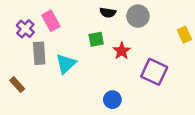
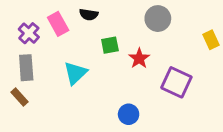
black semicircle: (108, 13) -> (89, 15), moved
gray rectangle: (39, 53) -> (26, 68), moved

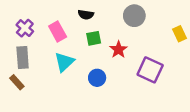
black semicircle: (89, 15) -> (86, 15), moved
pink rectangle: (58, 24) -> (58, 31), moved
blue circle: (129, 114) -> (97, 78), moved

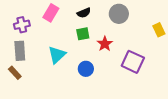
black semicircle: (86, 15) -> (84, 13), moved, turned -32
purple cross: (25, 28) -> (22, 25), turned 35
pink rectangle: (58, 31) -> (51, 13), moved, turned 60

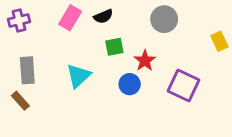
black semicircle: (84, 13) -> (103, 16), moved
purple cross: (22, 25) -> (19, 21), moved
blue circle: (86, 69) -> (130, 84), moved

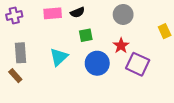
pink rectangle: (70, 18) -> (53, 13), turned 54
red star: (145, 61) -> (121, 46), moved
blue circle: (130, 84) -> (97, 63), size x1.5

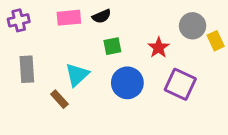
gray circle: (123, 14) -> (193, 26), moved
red star: (121, 46) -> (159, 48), moved
brown rectangle: (15, 76) -> (59, 99), moved

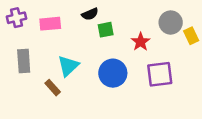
pink rectangle: (69, 18) -> (50, 24), moved
green square: (112, 46) -> (106, 30), moved
purple square: (180, 84) -> (160, 74), turned -32

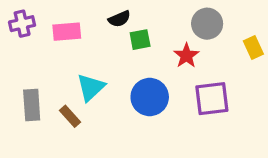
gray circle: (171, 23) -> (207, 24), moved
gray rectangle: (24, 61) -> (32, 105), moved

